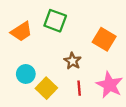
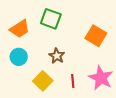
brown star: (73, 61) -> (57, 56), moved
cyan circle: (26, 74) -> (19, 57), moved

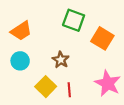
green square: (51, 19) -> (74, 20), moved
red line: (73, 81) -> (69, 90), moved

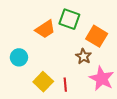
orange trapezoid: (21, 31) -> (45, 29), moved
brown star: (61, 60) -> (83, 56), moved

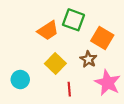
cyan circle: (19, 57) -> (20, 80), moved
yellow square: (43, 82) -> (55, 64), moved

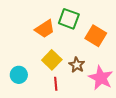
brown star: (88, 59) -> (77, 65), moved
red line: (69, 89) -> (56, 84), moved

